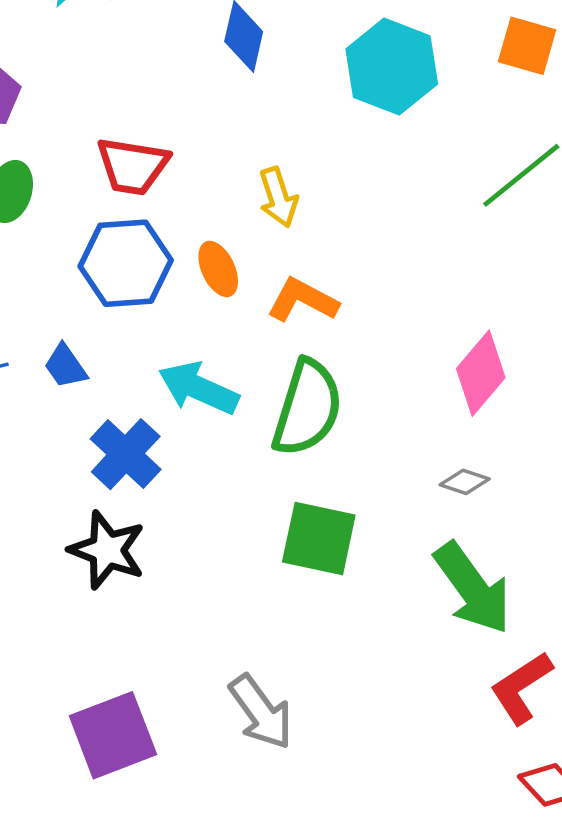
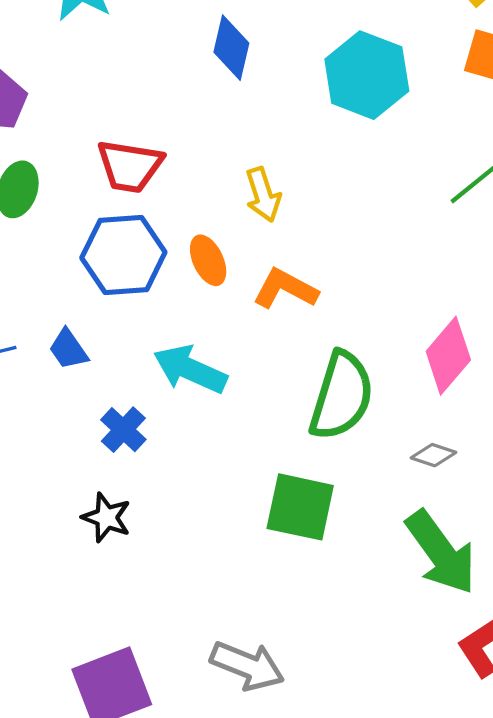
green semicircle: (307, 408) -> (341, 396), moved
blue cross: (126, 454) -> (123, 430), size x0.7
black star: (107, 550) -> (106, 518), size x0.7
gray arrow: (261, 712) -> (247, 666), turned -32

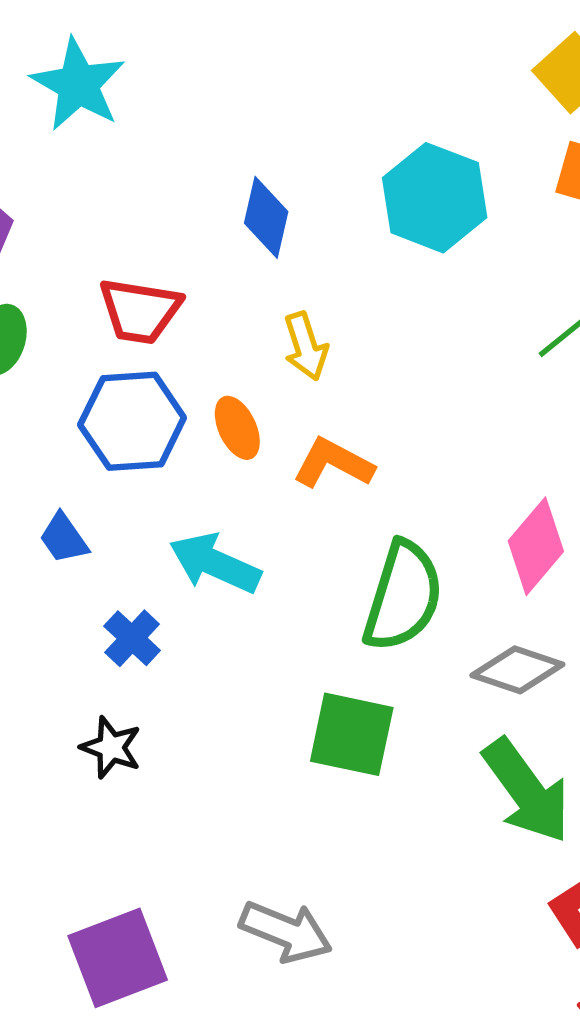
blue diamond: (231, 48) -> (266, 217), moved
gray diamond: (434, 455) -> (517, 670), size x1.6

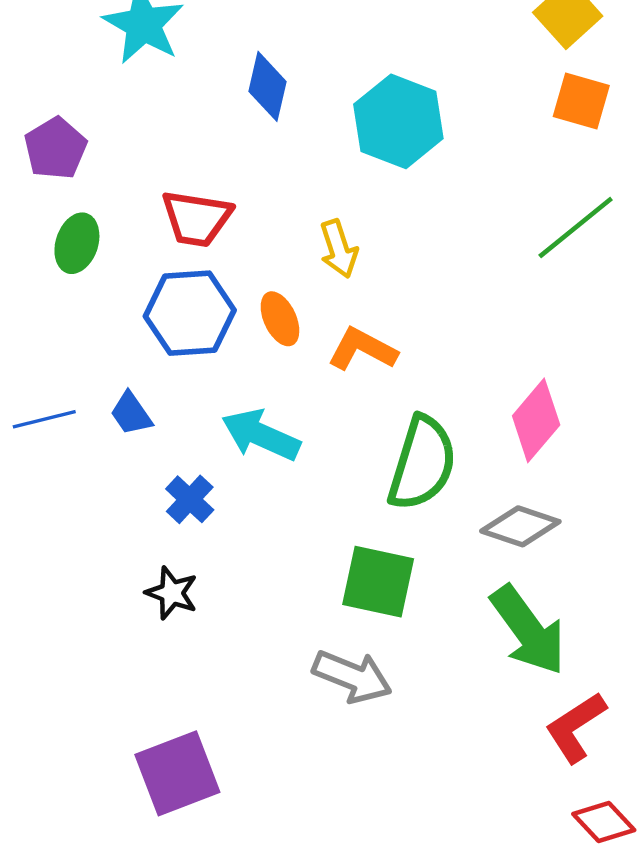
cyan hexagon: (435, 198) -> (398, 121), moved
blue diamond: (266, 217) -> (268, 86), moved
gray arrow: (286, 932) -> (352, 676), moved

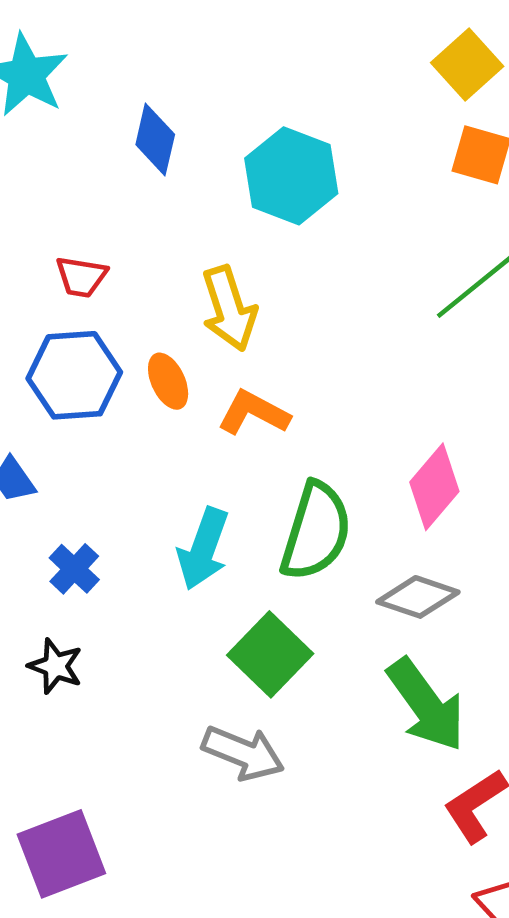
red trapezoid: (197, 218) -> (81, 277), size x0.7
yellow arrow: (339, 249) -> (229, 308), size x1.4
cyan arrow: (261, 435) -> (203, 549), moved, turned -94
green square: (378, 582) -> (270, 654), turned 32

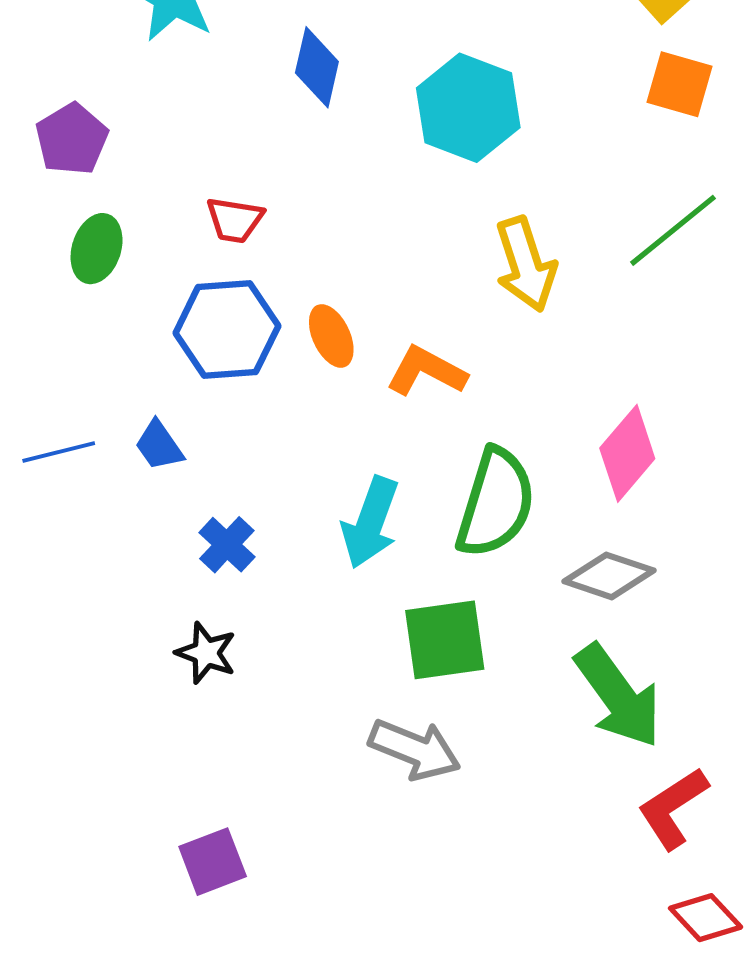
yellow arrow: (229, 308) -> (526, 264), moved
green square: (270, 654) -> (445, 640), turned 38
purple square: (61, 854) -> (213, 862), size x0.7

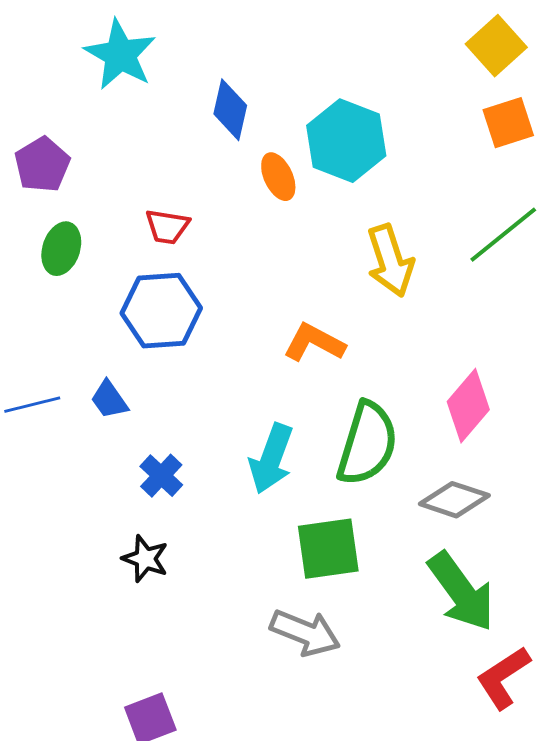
orange square: (679, 84) -> (508, 123), turned -34
orange ellipse: (331, 336) -> (278, 177), moved

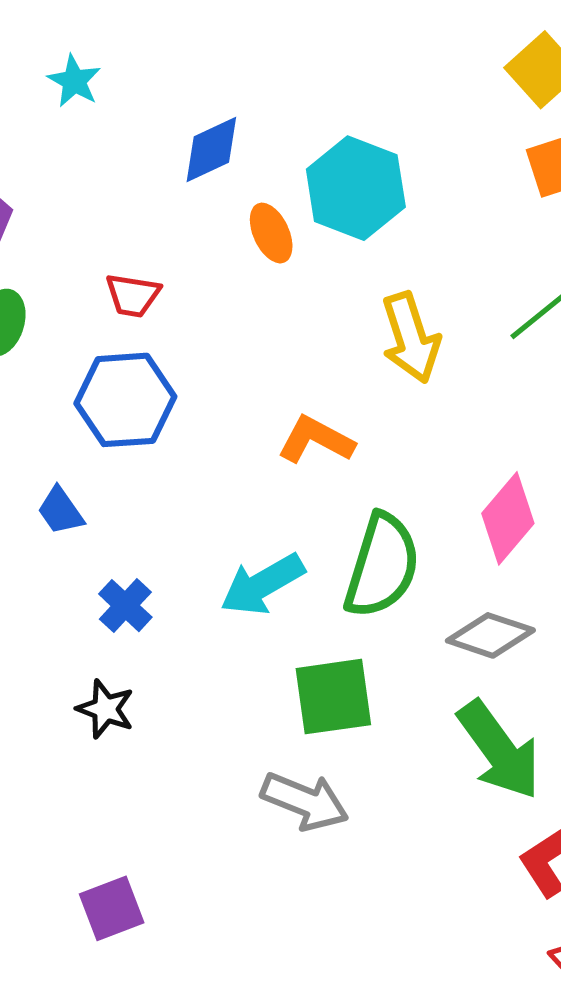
cyan star: (120, 55) -> (74, 81), size x0.6
blue diamond: (230, 110) -> (211, 150), turned 52
cyan arrow: (271, 459) -> (262, 584), turned 40

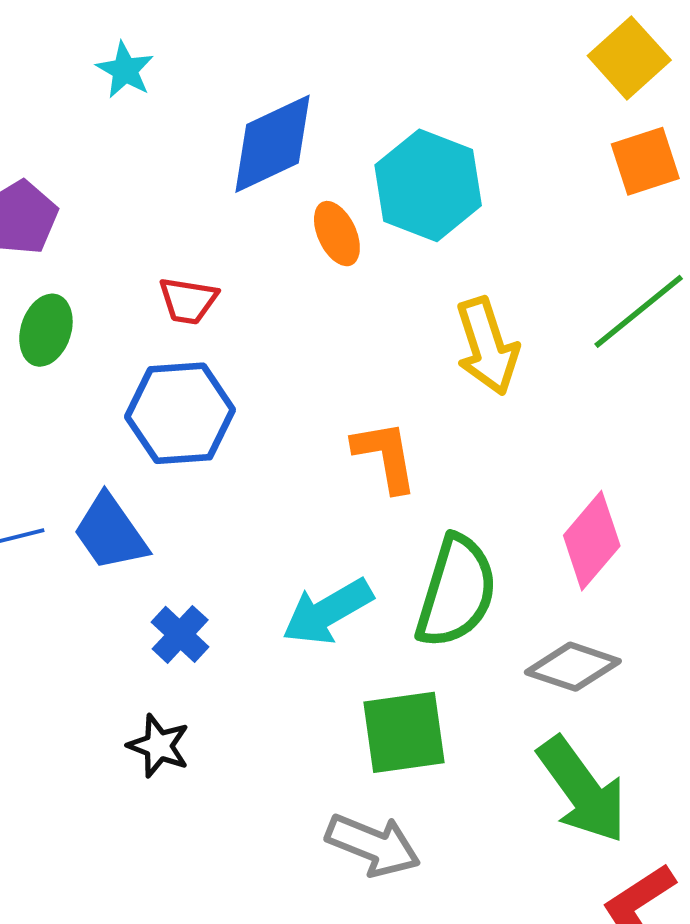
blue diamond: (211, 150) -> (273, 144), size x1.4
orange L-shape: (316, 440) -> (385, 456), turned 52
blue trapezoid: (61, 511) -> (110, 533), size x1.5

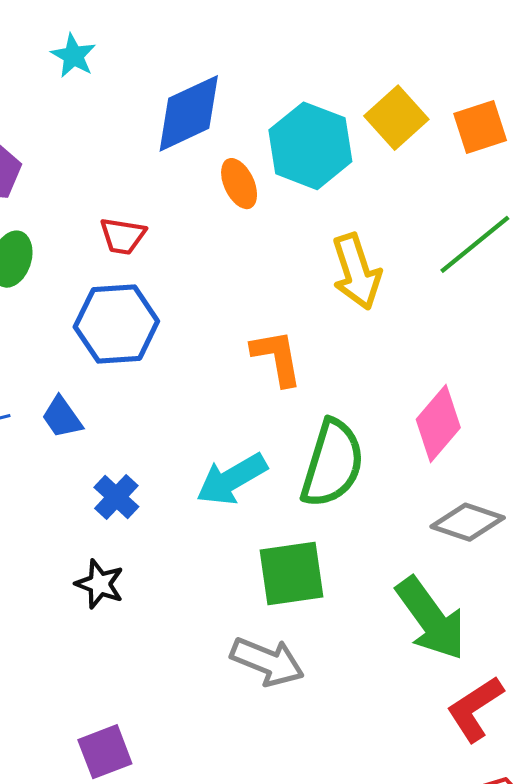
yellow square: (629, 58) -> (396, 118), moved
blue trapezoid: (110, 533) -> (62, 417), size x0.7
gray diamond: (573, 667) -> (468, 522), moved

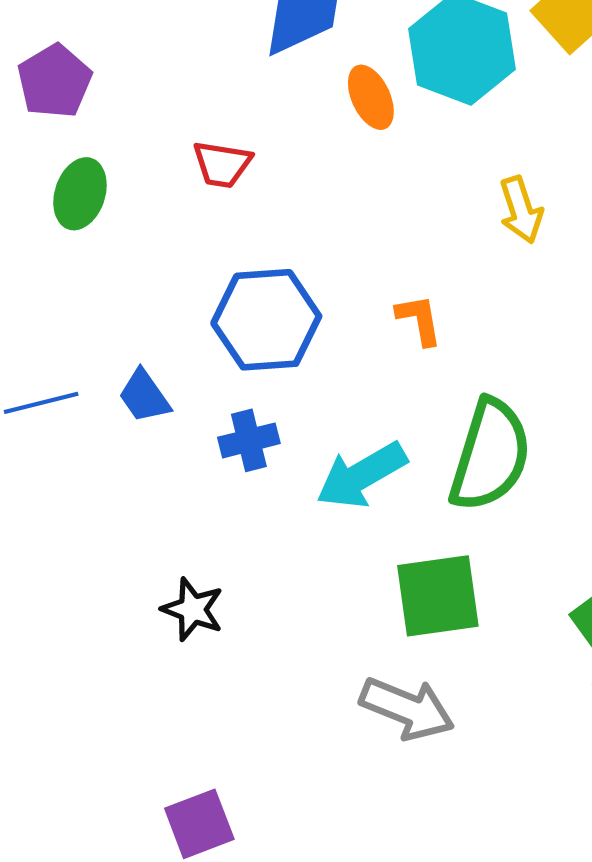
yellow arrow: (356, 272) -> (521, 210), size x0.7
blue hexagon: (116, 324) -> (266, 320), moved
orange L-shape: (277, 358) -> (419, 320), size x0.7
blue cross: (116, 497) -> (249, 440), moved, turned 33

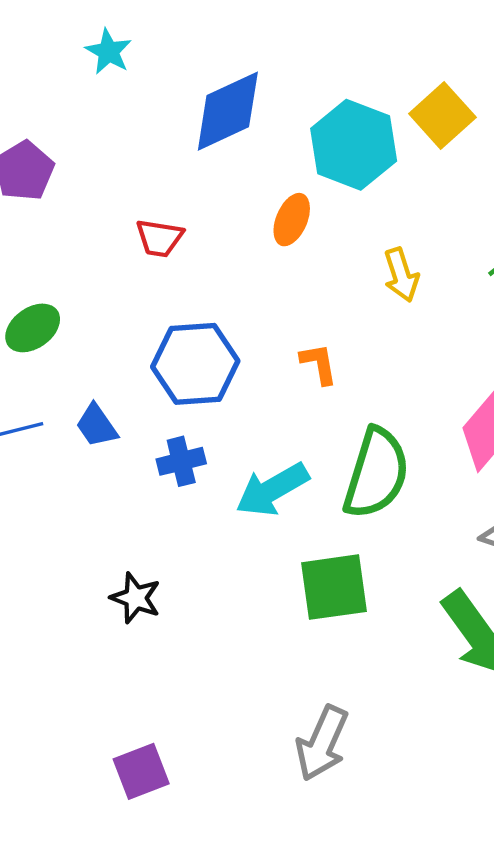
orange ellipse: (371, 97) -> (292, 220), moved, turned 48
green ellipse: (80, 194) -> (33, 328), moved, turned 36
gray arrow: (407, 708) -> (322, 743), moved, turned 92

